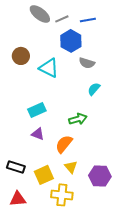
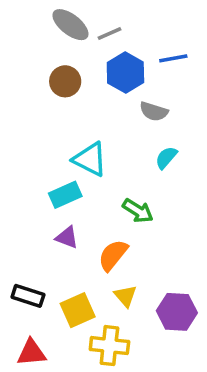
blue line: (88, 20) -> (173, 58), moved
brown circle: (21, 56) -> (65, 81), moved
cyan triangle: (49, 68) -> (90, 159), moved
green arrow: (78, 119) -> (138, 211), turned 48

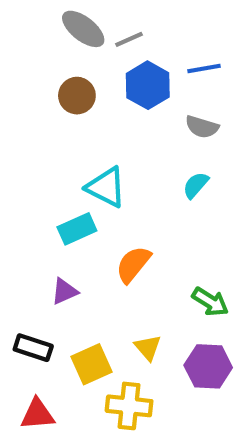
gray semicircle: (154, 111) -> (202, 127), moved
green arrow: (138, 211) -> (210, 302), moved
purple triangle: (67, 237) -> (64, 291), moved, turned -45
orange semicircle: (113, 255) -> (133, 264), moved

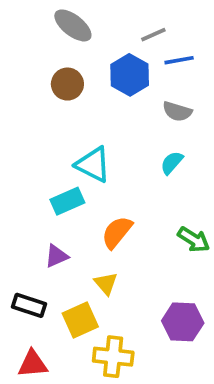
gray line: (129, 39) -> (153, 35), moved
green arrow: (210, 302) -> (194, 240), moved
yellow triangle: (148, 348) -> (106, 283), moved

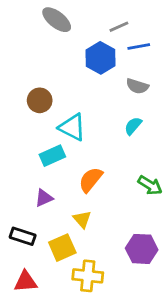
brown circle: (67, 84) -> (40, 100), moved

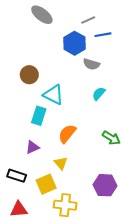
gray semicircle: (137, 86) -> (91, 64), moved
cyan rectangle: (52, 156) -> (39, 116), turned -48

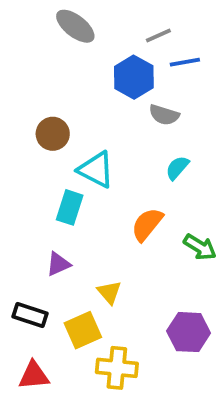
orange semicircle: (67, 134) -> (147, 224), moved

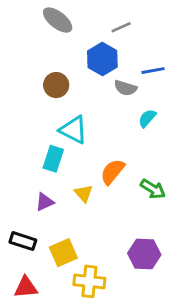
blue line: (185, 62) -> (153, 71), moved
brown circle: (53, 134) -> (56, 85), moved
cyan semicircle: (177, 168) -> (147, 118), moved
yellow triangle: (109, 292) -> (84, 193), moved

